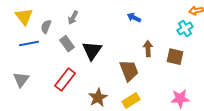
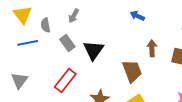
gray semicircle: (46, 27) -> (45, 25), turned -32

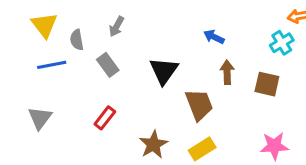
blue arrow: (137, 16) -> (214, 37), moved
black triangle: (93, 50) -> (164, 71), moved
red rectangle: (65, 80) -> (105, 118), size x0.7

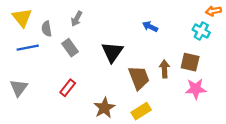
cyan cross: (282, 43) -> (201, 31), turned -30
brown arrow: (227, 72) -> (164, 69), moved
pink star: (274, 146) -> (196, 89), moved

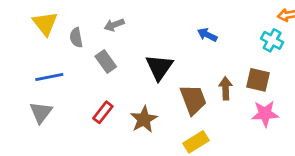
gray arrow: (77, 19) -> (114, 25), turned 40
blue line: (28, 48) -> (49, 77), moved
brown star: (104, 108) -> (144, 119), moved

